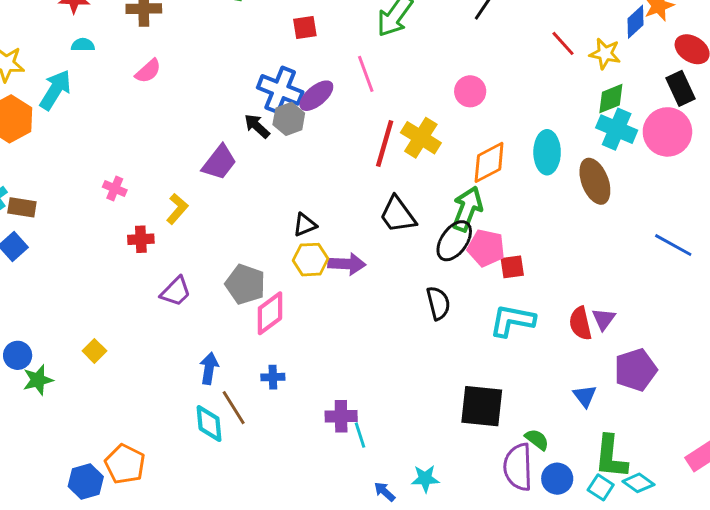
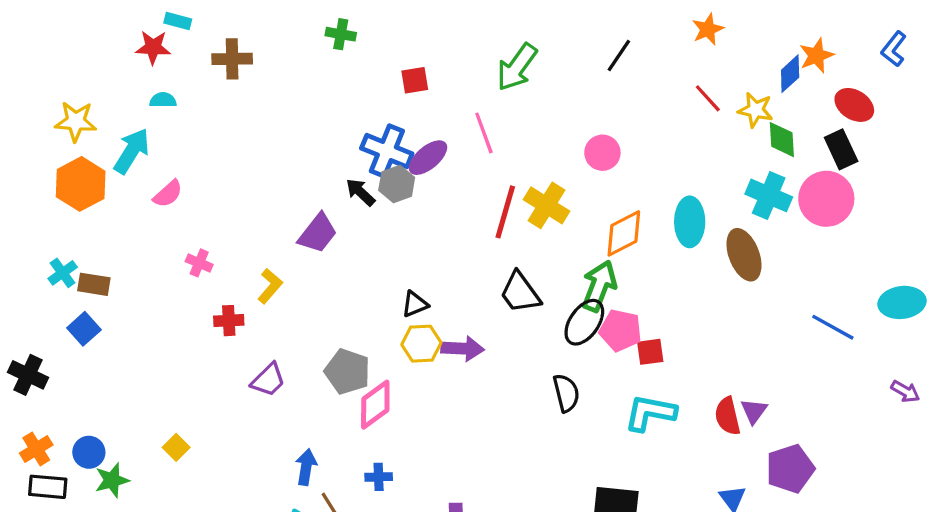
pink semicircle: (148, 71) -> (168, 194), moved
green diamond: (611, 99) -> (782, 140), moved, turned -72

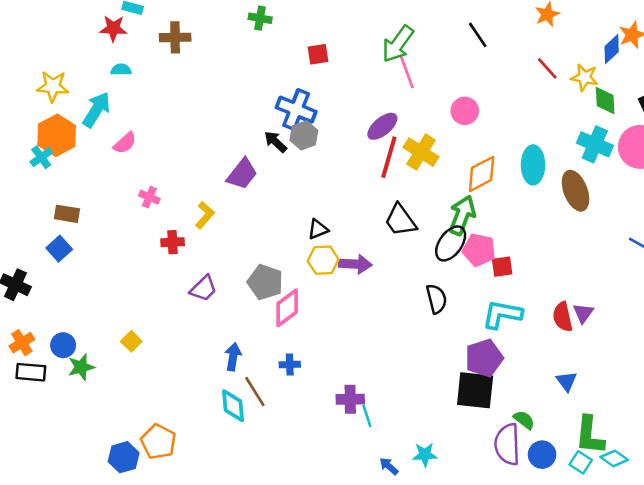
black line: (619, 56) -> (478, 35), turned -68
pink line: (484, 133) -> (407, 72), moved
purple ellipse: (428, 158) -> (382, 126), moved
cyan cross: (63, 273) -> (41, 157), moved
purple pentagon: (790, 469) -> (484, 358), moved

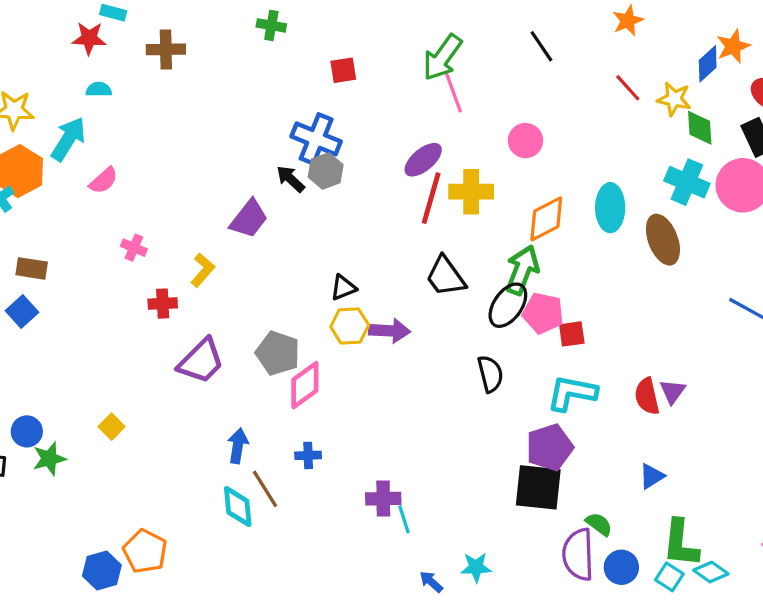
yellow cross: (421, 152) -> (471, 192), turned -32
purple trapezoid: (203, 289) -> (201, 361), size x1.4
blue triangle: (566, 381) -> (652, 476), turned 35

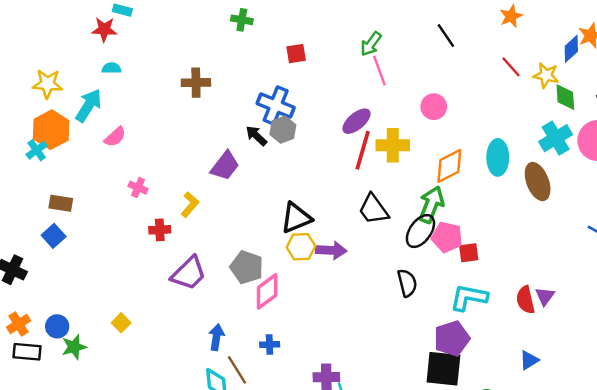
brown cross: (166, 49) -> (196, 83), moved
green arrow: (442, 57) -> (371, 44), size x0.7
cyan cross: (687, 182) -> (556, 138), turned 36
black triangle: (343, 288) -> (296, 218), size x1.6

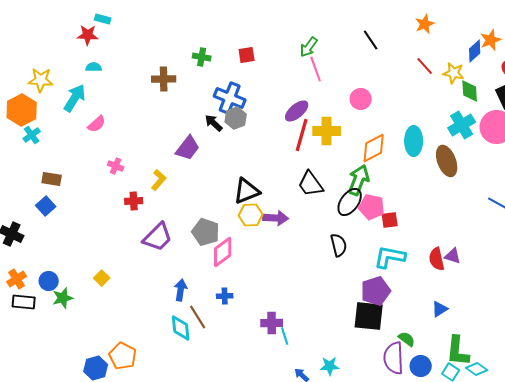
green cross: (242, 20) -> (202, 57), moved
orange hexagon: (51, 130) -> (22, 110), moved
purple triangle: (545, 296) -> (453, 256), turned -48

